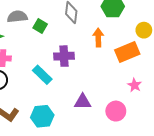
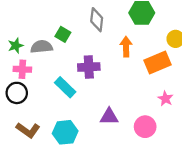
gray semicircle: (17, 17) -> (42, 47), moved

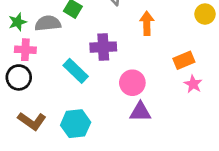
orange rectangle: (158, 63) -> (184, 60), moved, size x0.7
purple triangle: (109, 117) -> (140, 112), moved
pink circle: (145, 127) -> (132, 83), moved

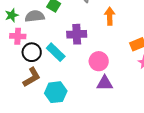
black circle: (19, 77) -> (32, 52), moved
brown L-shape: (32, 121) -> (32, 77), moved, turned -65

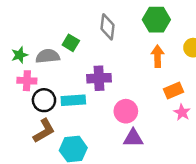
orange arrow: (110, 16) -> (158, 56), moved
cyan rectangle: (56, 52) -> (73, 100), turned -48

